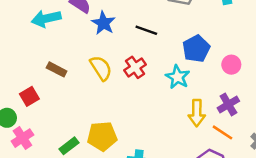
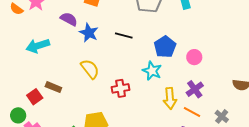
cyan arrow: (46, 19) -> (38, 46), moved
red cross: (135, 67) -> (121, 88), moved, turned 30
brown rectangle: (57, 69) -> (53, 87), moved

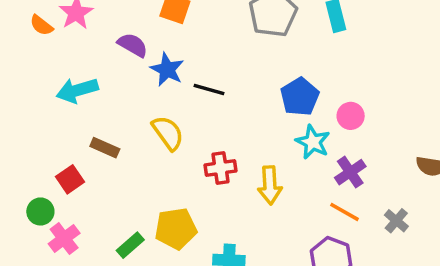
black line: (124, 35) -> (209, 89), moved
cyan star: (152, 71) -> (313, 142), moved
brown rectangle: (53, 87) -> (105, 148), moved
yellow arrow: (170, 98) -> (270, 185), moved

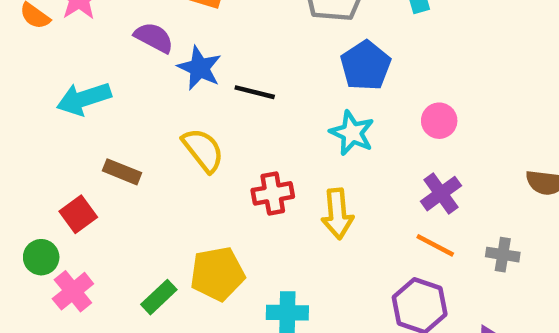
blue pentagon: (300, 97) -> (366, 66), moved
cyan star: (313, 142) -> (352, 133), moved
gray cross: (396, 221) -> (503, 255), turned -30

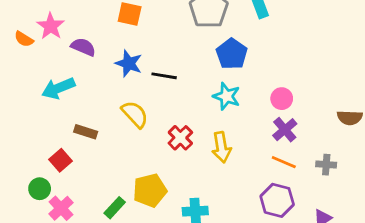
purple semicircle: (154, 38) -> (83, 47), moved
pink circle: (439, 121) -> (282, 99), moved
red cross: (273, 193) -> (180, 138), turned -30

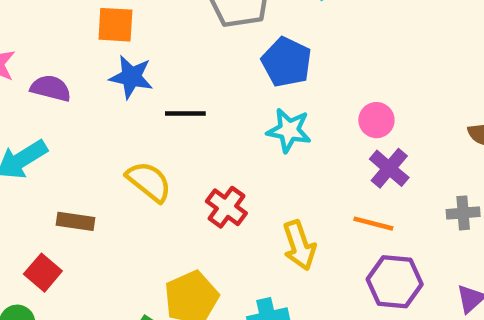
blue star: (129, 63) -> (131, 77), moved
yellow arrow: (221, 147) -> (299, 245), moved
orange line: (284, 162) -> (373, 224), moved

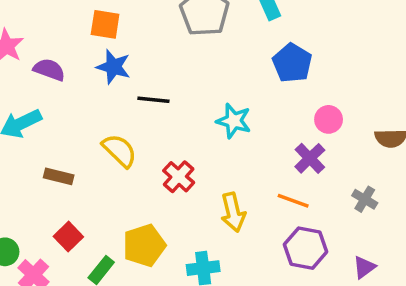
blue pentagon: (287, 62) -> (292, 63), moved
pink circle: (376, 120) -> (329, 119), moved
gray cross: (463, 213) -> (365, 199), turned 30
red square: (43, 273) -> (68, 237), moved

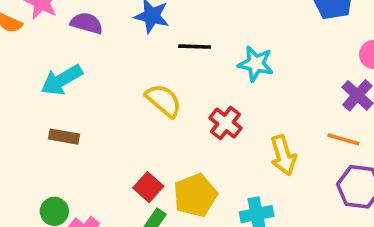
cyan star: (234, 121) -> (256, 64), moved
brown rectangle: (59, 176) -> (64, 137), moved
red square: (68, 237) -> (148, 187), moved

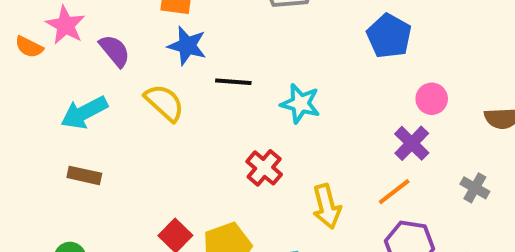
purple semicircle: (87, 23) -> (115, 51), turned 32
yellow semicircle: (164, 101) -> (164, 103), moved
orange line: (343, 139) -> (394, 192), turned -56

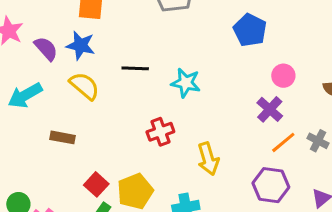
blue star: (187, 46) -> (80, 45), moved
red cross: (264, 168) -> (160, 132), turned 32
brown rectangle: (84, 175) -> (63, 137), moved
orange line: (394, 192) -> (283, 142), moved

